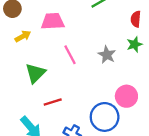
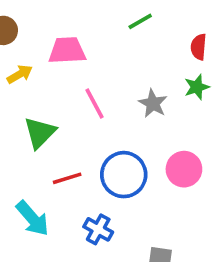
blue circle: (105, 117) -> (124, 175), moved

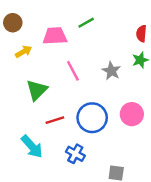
green line: (140, 21) -> (86, 23), moved

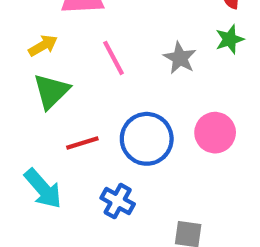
yellow arrow: (24, 52) -> (43, 46), moved

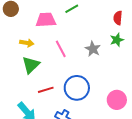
yellow arrow: (43, 46) -> (27, 43), turned 40
pink circle: (215, 133) -> (117, 100), moved

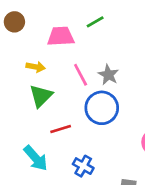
gray star: (93, 49) -> (108, 75), moved
blue circle: (77, 88) -> (102, 108), moved

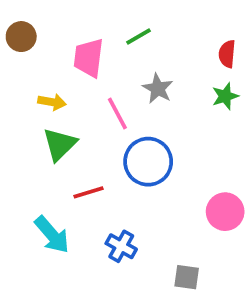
pink trapezoid: (61, 36) -> (88, 58), turned -80
gray star: (108, 75) -> (158, 89), moved

